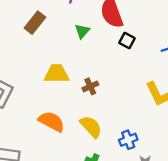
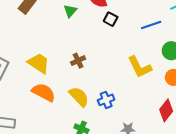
yellow trapezoid: (57, 74) -> (39, 63), moved, turned 35
blue cross: (128, 140) -> (106, 100), moved

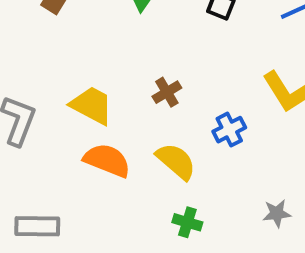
blue cross: (106, 100) -> (229, 130), moved

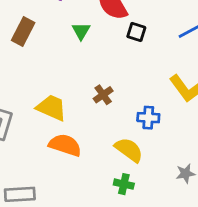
blue cross: (229, 130) -> (148, 118), turned 35
yellow semicircle: (176, 161) -> (129, 150), moved

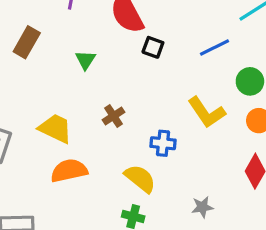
green triangle: (81, 31) -> (85, 60), moved
orange semicircle: (65, 145) -> (69, 171), turned -32

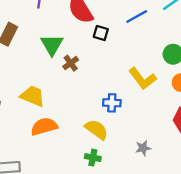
blue line: (214, 47) -> (137, 16), moved
green triangle: (85, 60) -> (52, 45), size x1.5
brown cross: (114, 116) -> (71, 63), moved

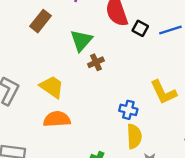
black square: (101, 33) -> (140, 28), moved
yellow semicircle: (96, 129) -> (134, 136), moved, turned 40

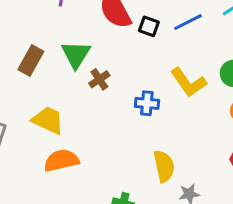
brown rectangle: (41, 21) -> (31, 60), moved
yellow L-shape: (163, 92) -> (188, 82), moved
blue cross: (128, 110) -> (147, 103), moved

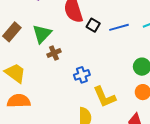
yellow L-shape: (188, 82) -> (105, 97), moved
blue cross: (147, 103) -> (82, 75), turned -35

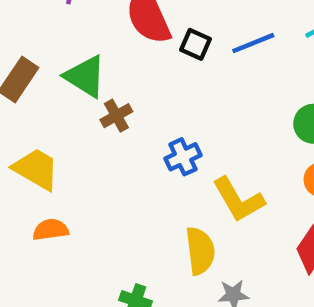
green triangle: (42, 34) -> (85, 76), turned -35
orange semicircle: (19, 101) -> (51, 230), size x0.7

